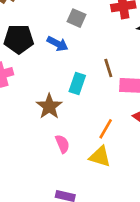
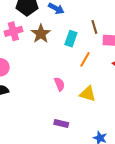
brown star: (49, 106) -> (41, 34), moved
orange line: (106, 129) -> (85, 59), moved

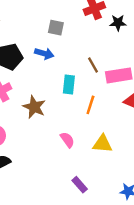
brown star: (41, 34) -> (34, 107), moved
purple rectangle: (61, 123) -> (80, 185), turned 48

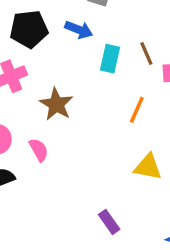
cyan rectangle: (69, 84) -> (110, 59), moved
pink semicircle: (67, 140) -> (39, 150), moved

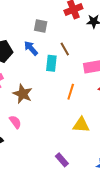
blue arrow: (79, 30) -> (31, 48), turned -147
brown line: (146, 53) -> (65, 49), moved

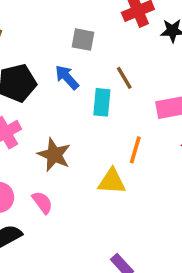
yellow triangle: (81, 125) -> (112, 181), moved

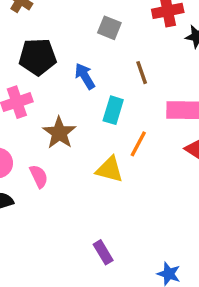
blue arrow: (67, 77) -> (85, 76), moved
cyan rectangle: (102, 102) -> (113, 110), moved

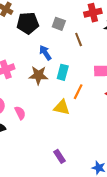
black pentagon: (38, 57) -> (28, 23), moved
brown line: (142, 73) -> (79, 40), moved
brown star: (59, 133) -> (38, 75), moved, turned -30

